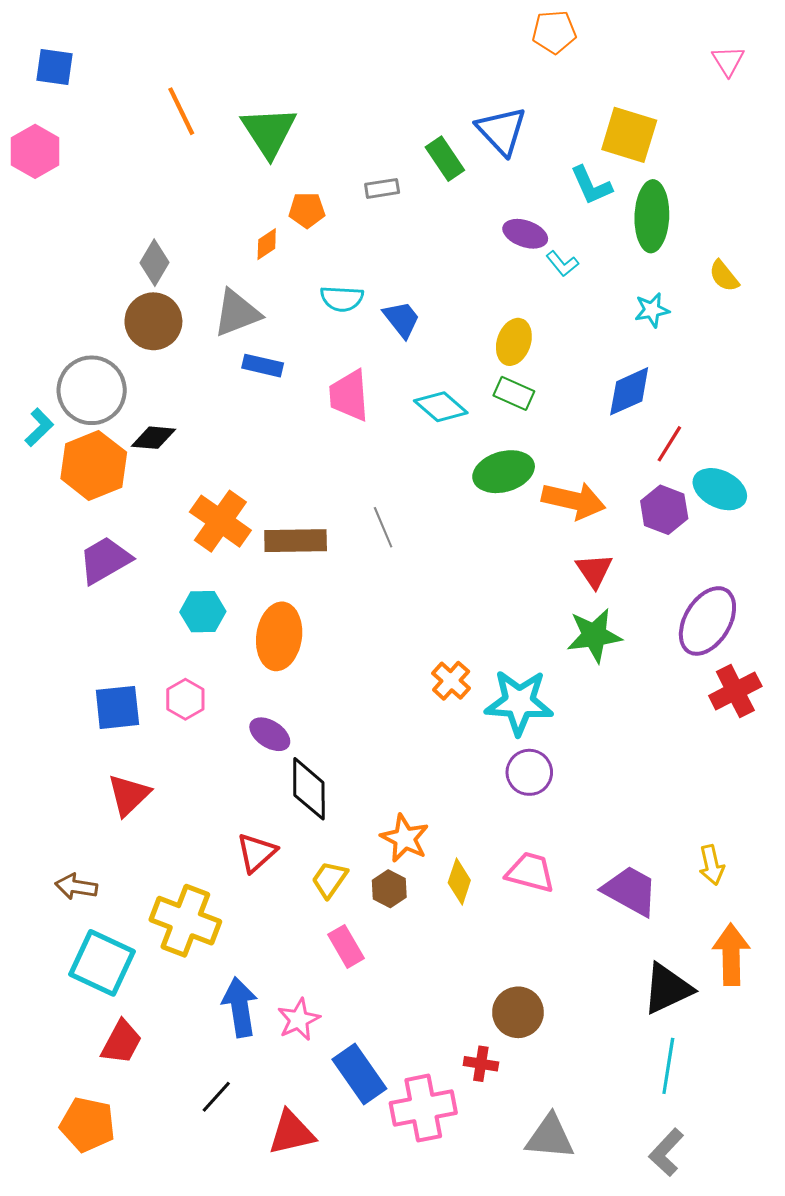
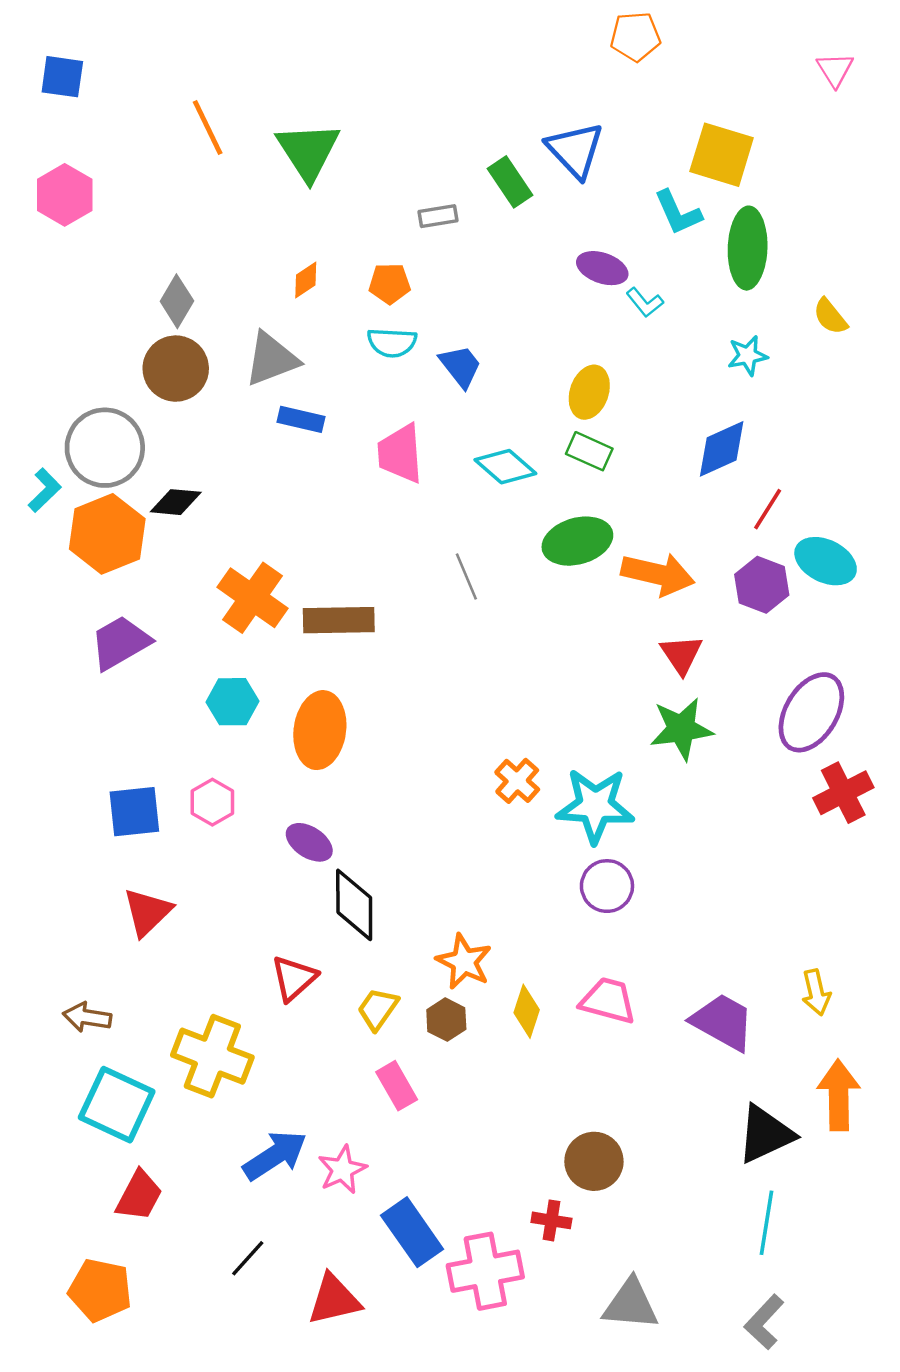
pink hexagon: (35, 151) -> (65, 195), moved
orange pentagon: (307, 210) -> (390, 283), moved
gray line: (383, 527) -> (466, 576), moved
blue arrow: (240, 1007) -> (275, 1155), turned 66

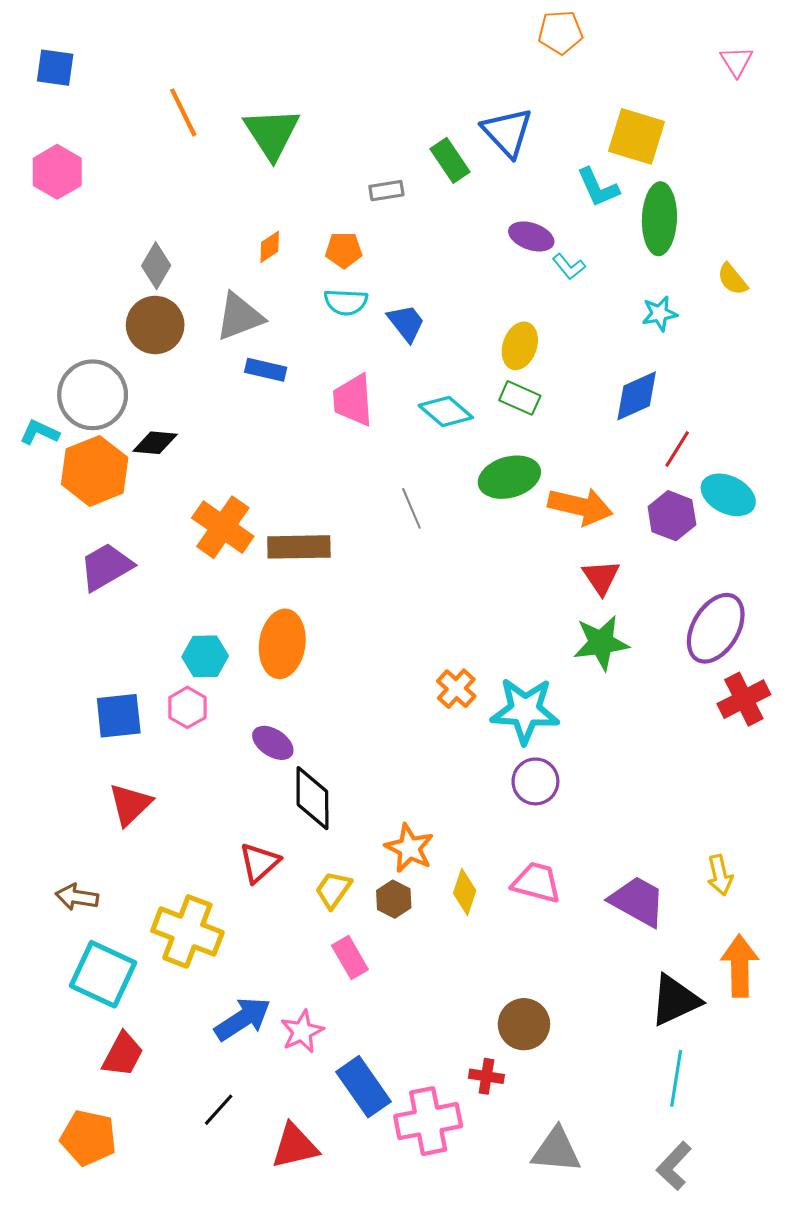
cyan L-shape: (45, 490) -> (39, 432), turned -111
cyan hexagon: (232, 702) -> (205, 656), moved

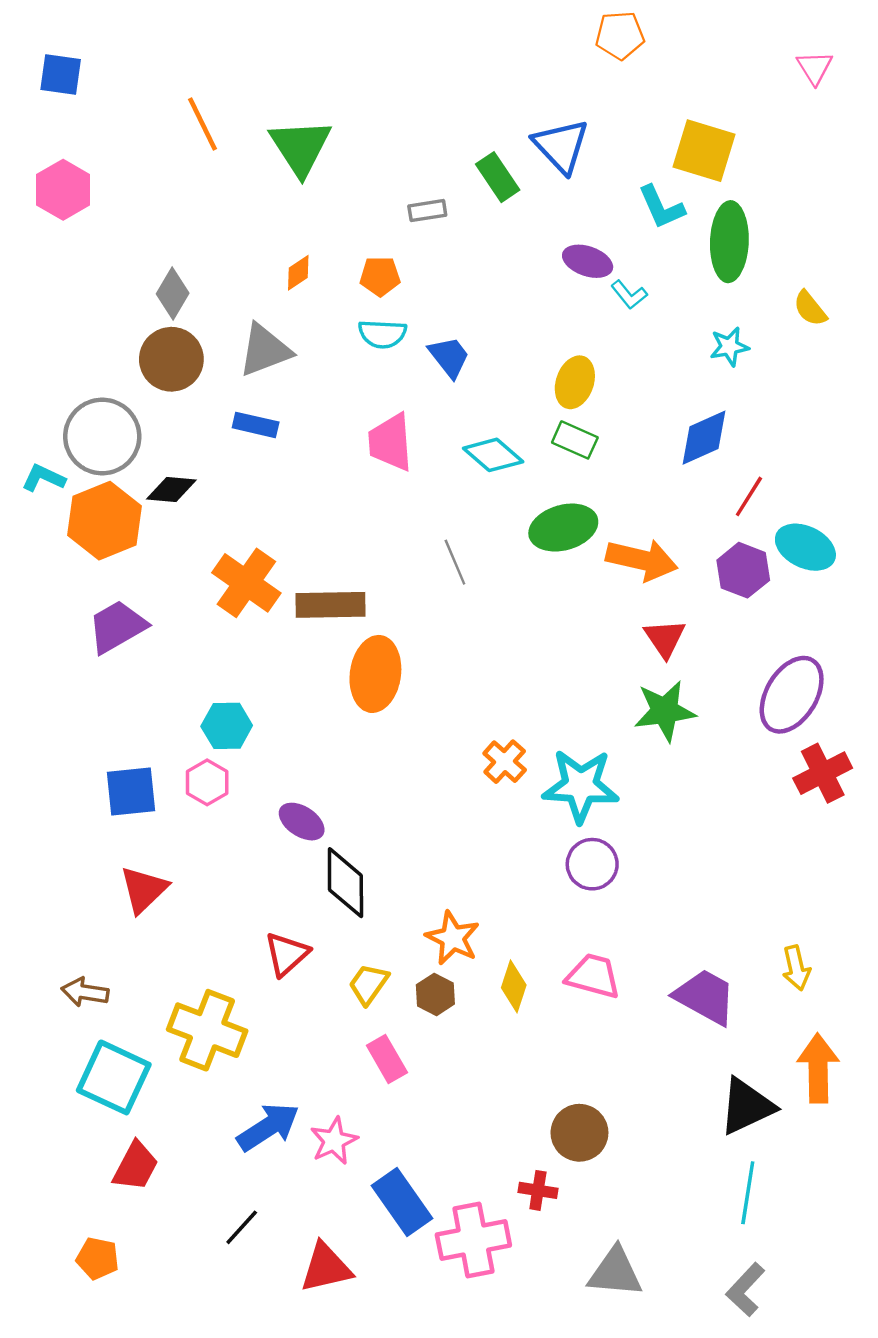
blue rectangle: (266, 370) -> (256, 425), moved
orange ellipse: (282, 644) -> (375, 674), moved
orange pentagon: (88, 1138) -> (98, 1258), size x0.7

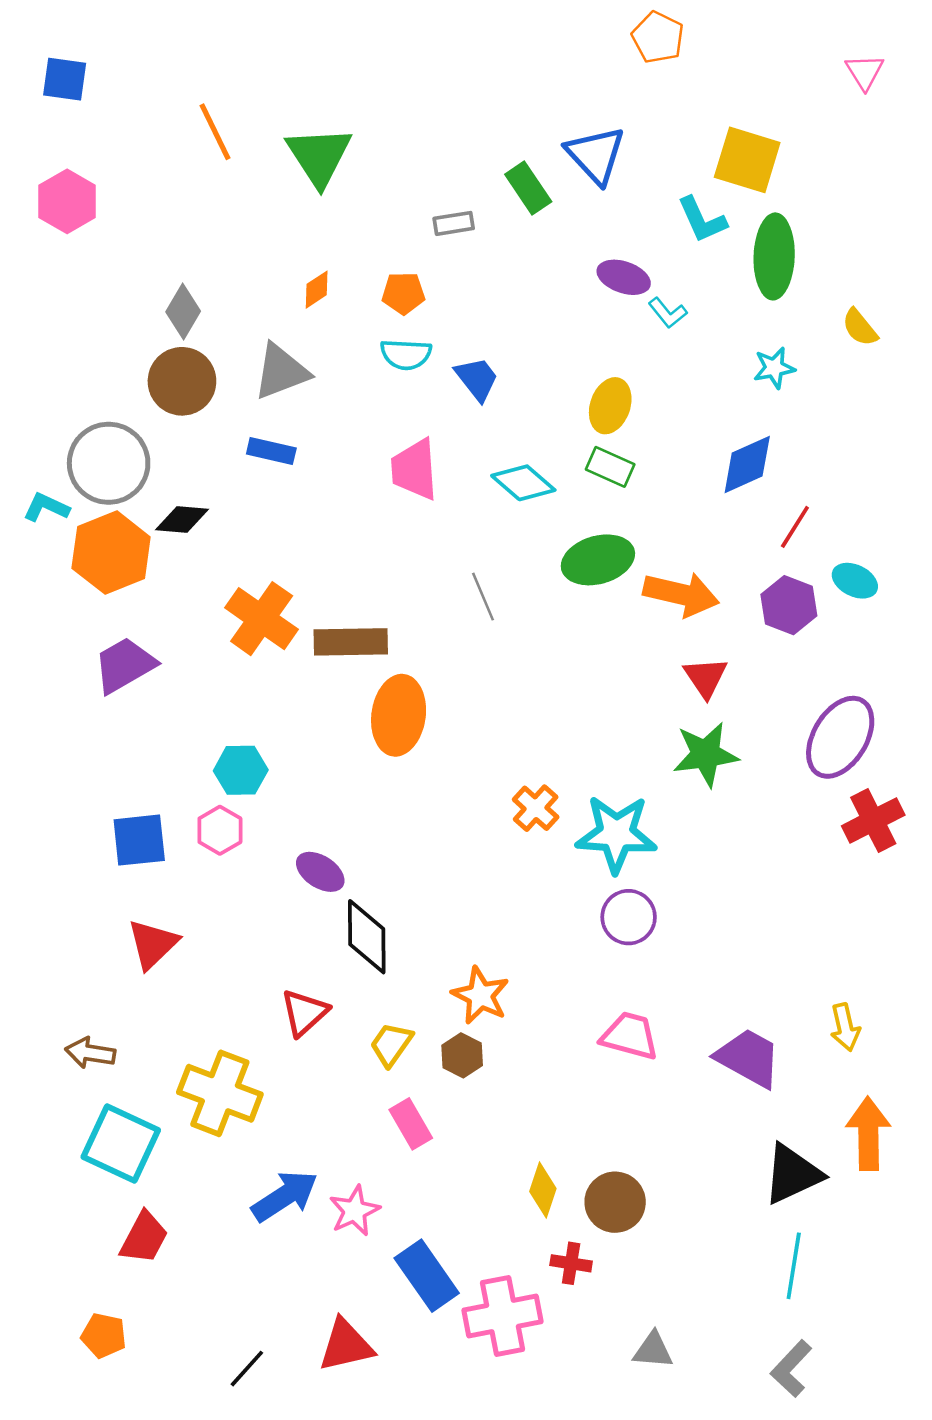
orange pentagon: (620, 35) -> (658, 37), turned 30
cyan ellipse: (805, 547) -> (855, 581), size x0.7
yellow diamond: (514, 986) -> (543, 1190), moved
black line: (242, 1227) -> (247, 1369), moved
gray triangle: (615, 1272) -> (653, 1350), size x0.7

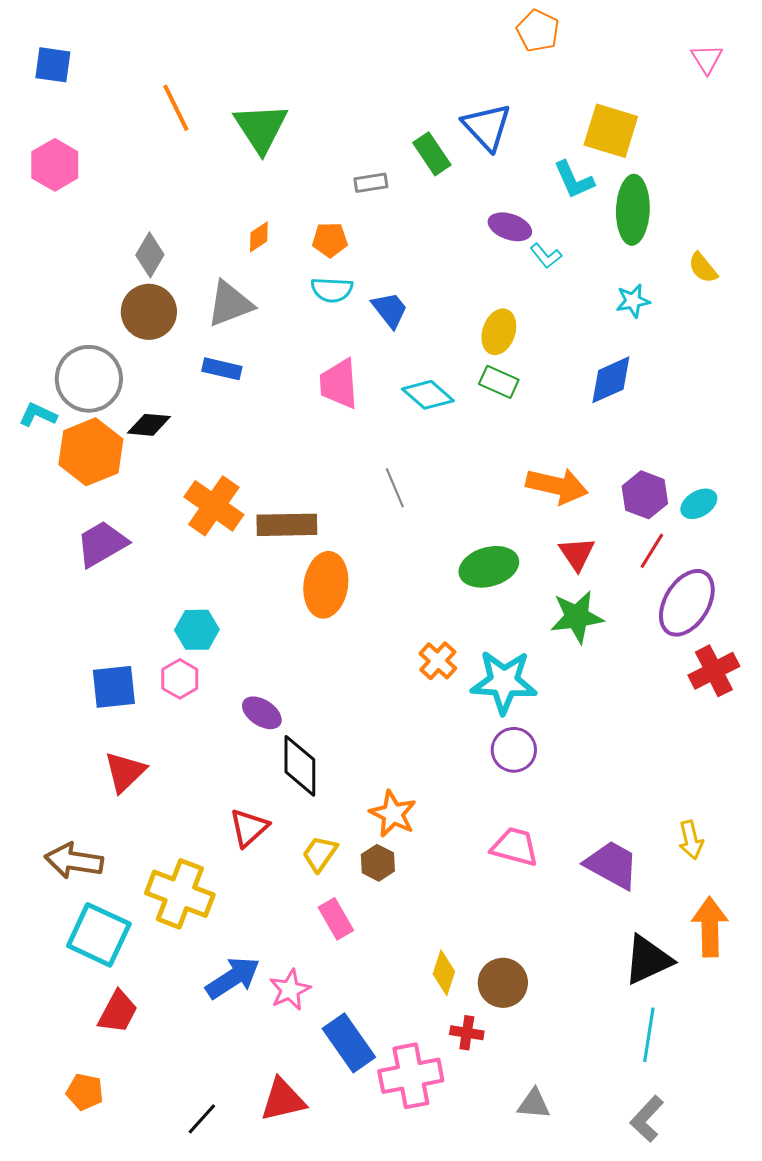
red line: (795, 527) -> (652, 551), moved
green ellipse: (598, 560) -> (489, 567), moved
cyan ellipse: (855, 581) -> (699, 504), moved, turned -57
brown arrow: (90, 1053) -> (74, 861), size x1.4

